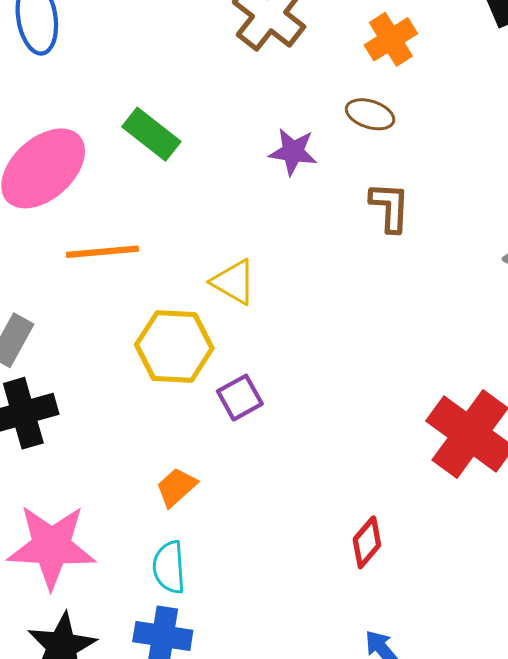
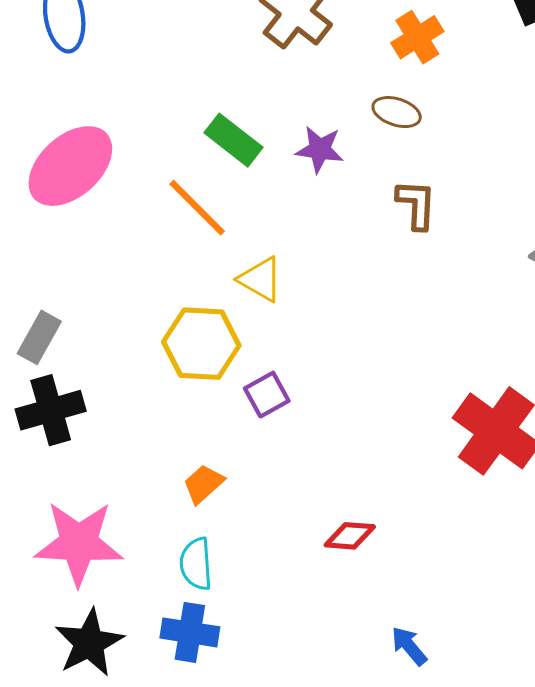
green rectangle: (151, 134) -> (233, 140), moved
orange line: (102, 252) -> (197, 208), moved, turned 50
red diamond: (367, 542) -> (350, 536), moved, turned 54

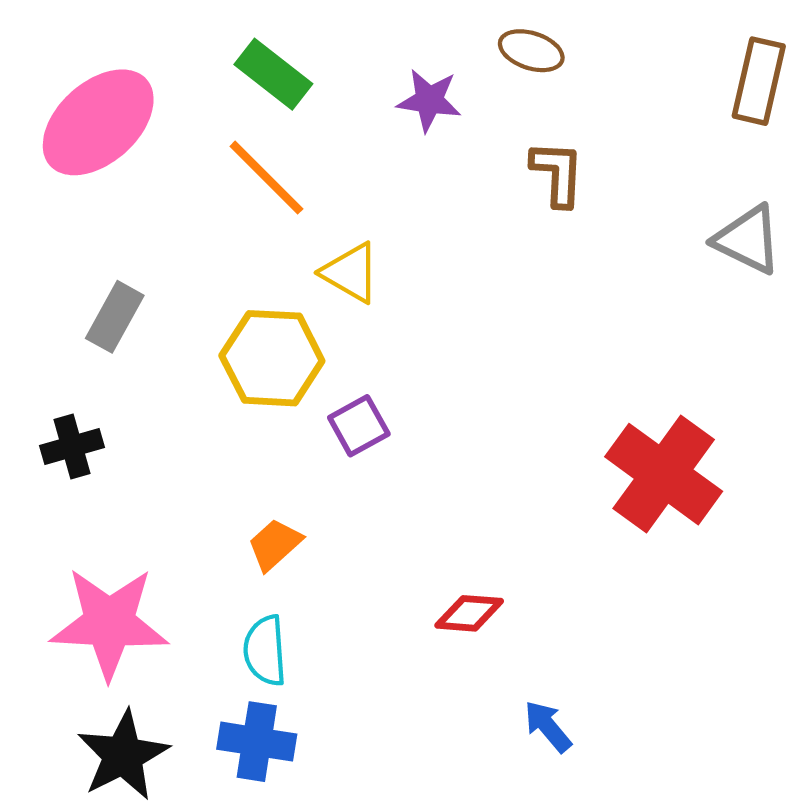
green rectangle: (233, 140) -> (273, 74), moved
gray rectangle: (39, 337) -> (115, 317), moved
black cross: (51, 410) -> (72, 446), size x0.7
blue arrow: (409, 646) -> (548, 726), moved

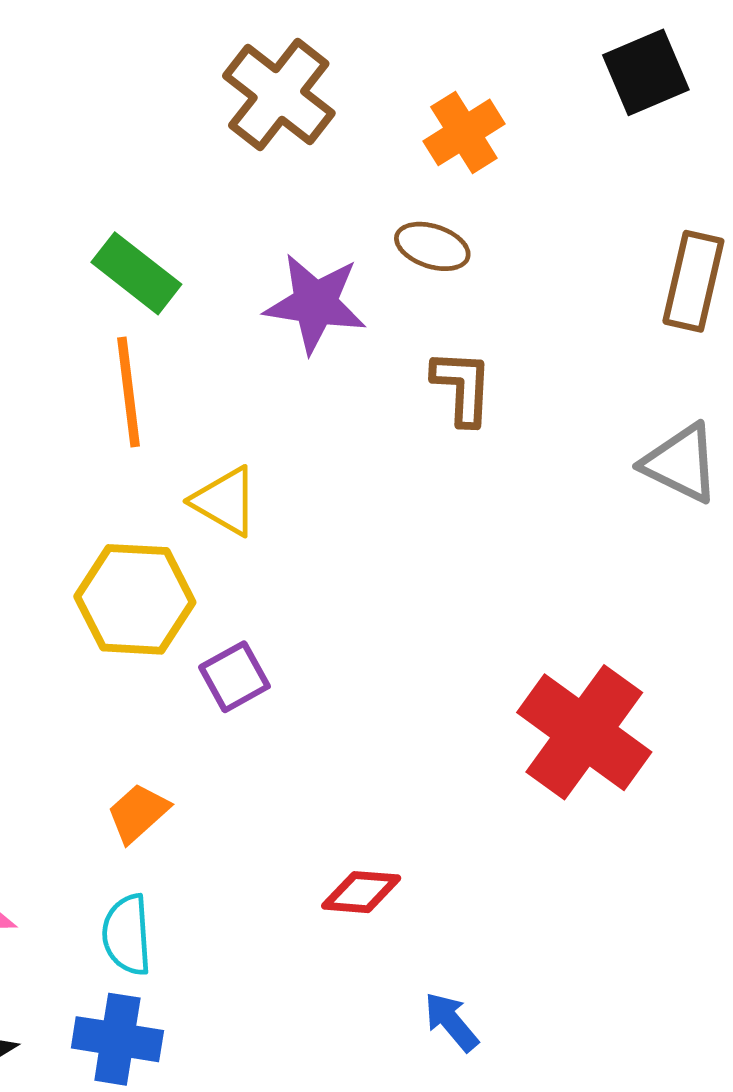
purple star: (429, 100) -> (315, 303), size x1.4
orange line: (266, 178) -> (129, 392), turned 38

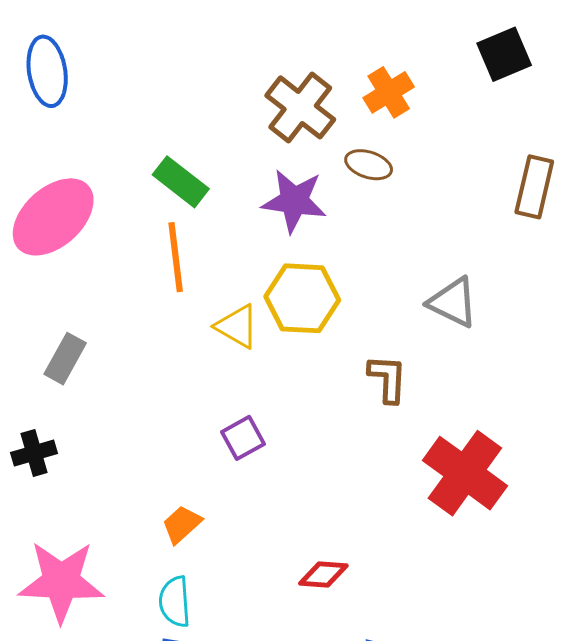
brown cross: (279, 95) -> (300, 107), moved
brown L-shape: (462, 387) -> (388, 379), moved
gray triangle: (681, 463) -> (453, 302), moved
yellow hexagon: (135, 599) -> (302, 298), moved

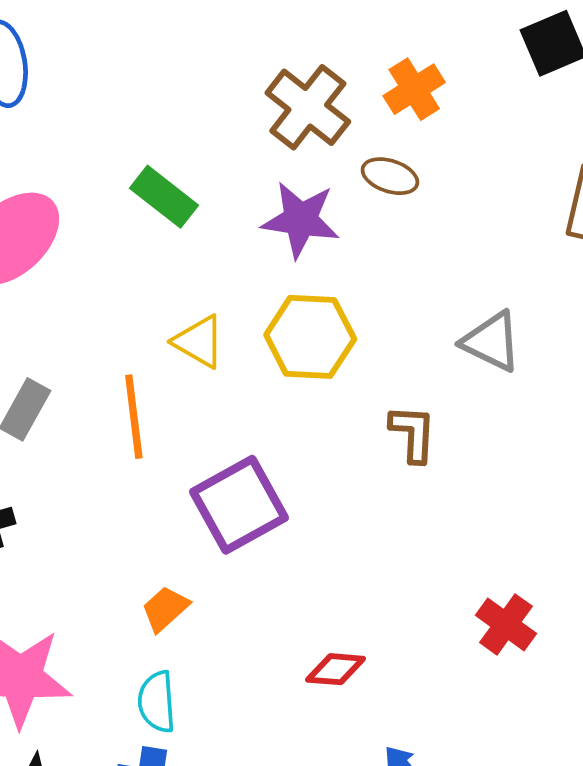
orange line: (176, 257) -> (134, 417), moved
yellow triangle: (237, 326) -> (199, 342), moved
purple square: (243, 438) -> (239, 505), size x1.8
red cross: (465, 473) -> (506, 624), moved, size x0.6

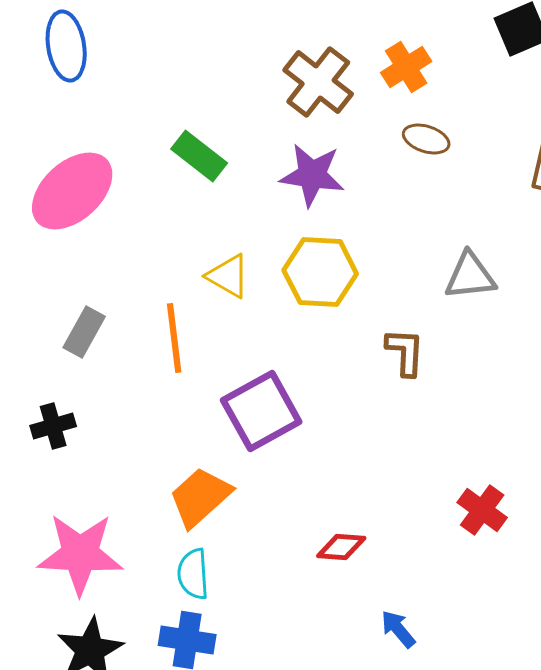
brown ellipse: (390, 176) -> (426, 139), moved
gray triangle: (491, 342) -> (470, 276), turned -32
orange trapezoid: (165, 609) -> (200, 497), size x1.6

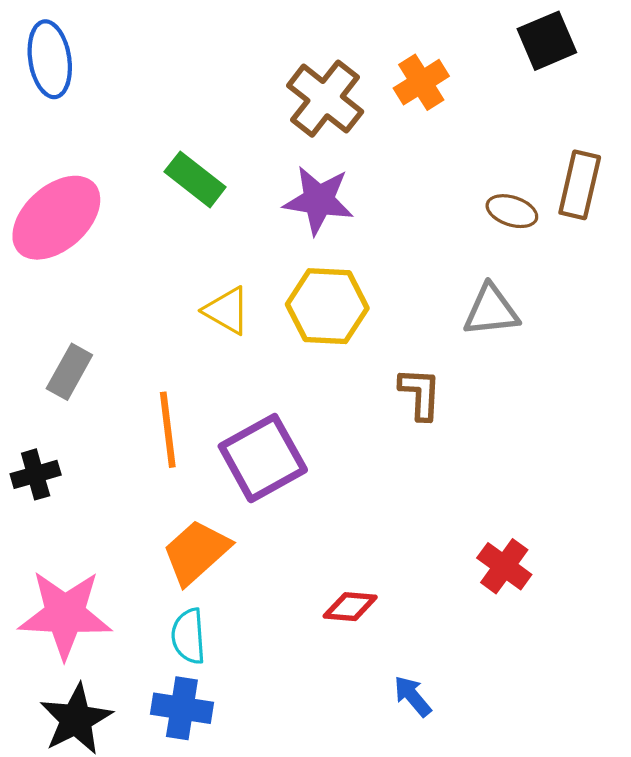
brown ellipse: (426, 139) -> (512, 211), moved
orange line: (174, 338) -> (168, 430), moved

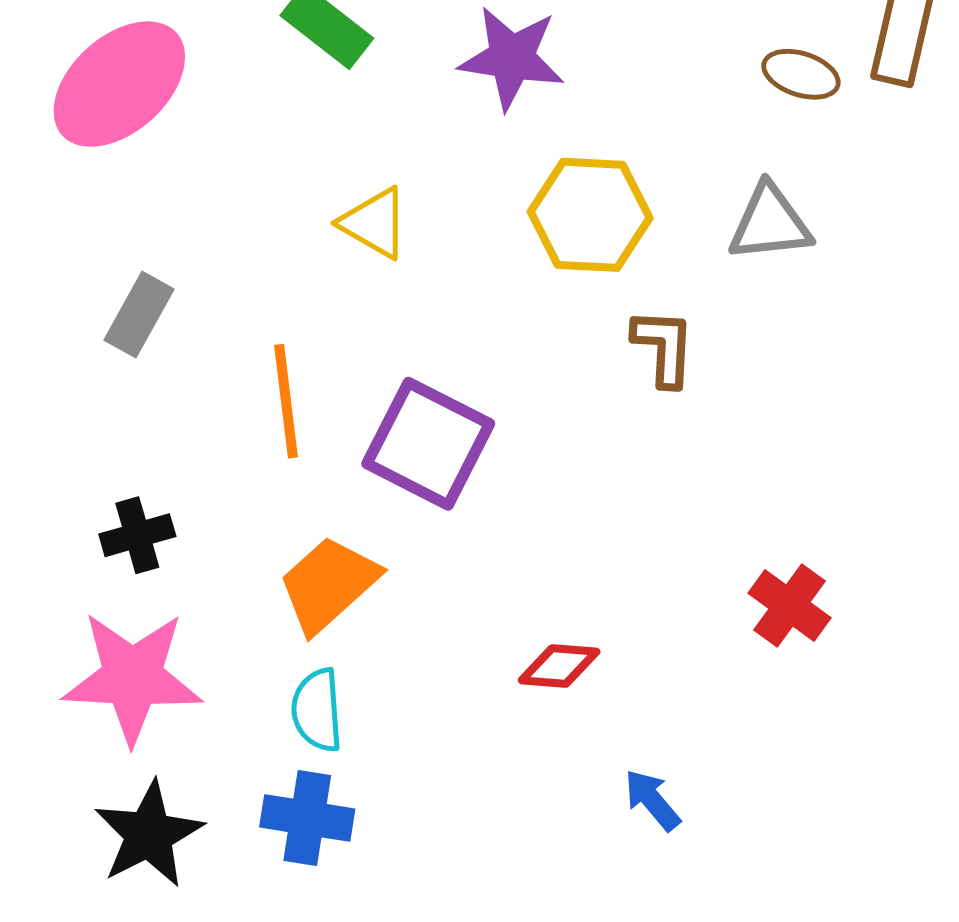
yellow hexagon: (327, 306) -> (590, 215), moved
purple square: (263, 458) -> (428, 444), turned -34
black cross: (36, 474) -> (137, 535), moved

